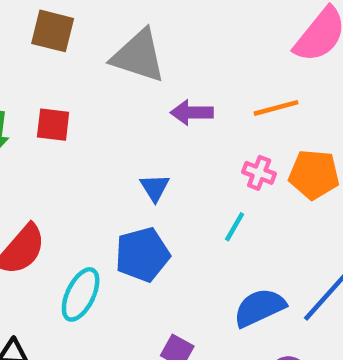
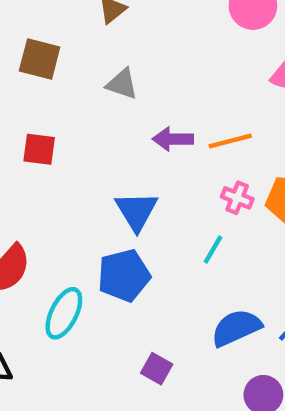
gray triangle: (138, 56) -> (122, 84), size x0.6
orange line: (276, 108) -> (230, 141), moved
blue triangle: (155, 188) -> (136, 211), size x1.5

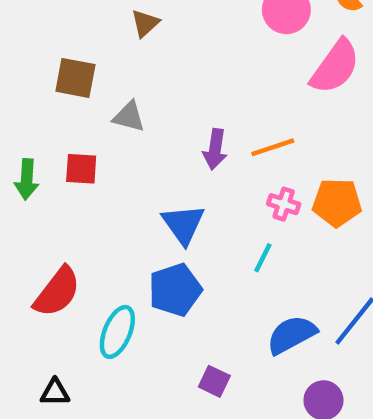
gray triangle: (122, 84) -> (129, 117), moved
purple arrow: (173, 139) -> (215, 149), turned -78

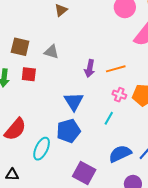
brown square: (75, 78) -> (20, 47), moved
purple square: (214, 381) -> (84, 173), size x1.6

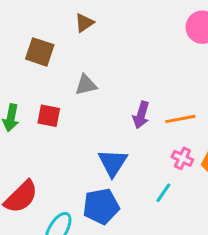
brown triangle: (61, 10) -> (84, 23), moved
brown square: (20, 47) -> (40, 52), moved
gray triangle: (51, 52) -> (86, 85), turned -35

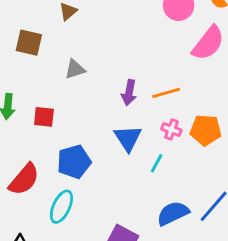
red square: (49, 116) -> (44, 117), moved
blue triangle: (113, 163) -> (128, 138), moved
blue pentagon: (101, 206) -> (74, 162), moved

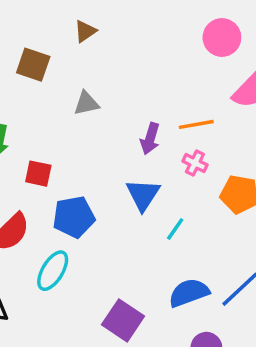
orange line: (166, 93) -> (196, 124), moved
red square: (44, 117) -> (38, 174), moved
pink cross: (171, 130) -> (195, 163), moved

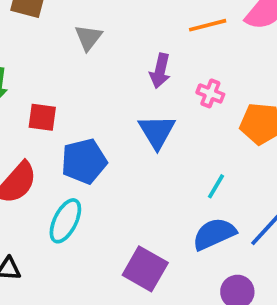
gray triangle: (86, 103) -> (88, 38), turned -36
orange line: (196, 124) -> (208, 25), moved
cyan line: (175, 229) -> (216, 186), moved

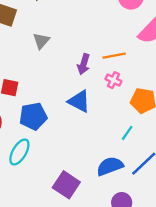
orange line: (208, 25) -> (114, 56), moved
blue triangle: (157, 132) -> (79, 101), turned -35
cyan line: (216, 186) -> (127, 133), moved

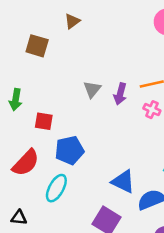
gray triangle: (41, 41) -> (92, 89), moved
blue triangle: (79, 101) -> (123, 182), moved

